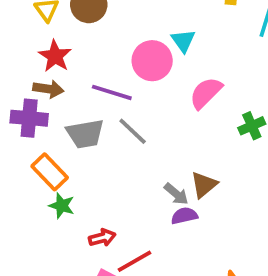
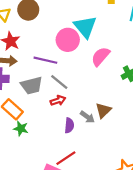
cyan triangle: (183, 41) -> (85, 27), size x1.6
purple semicircle: (184, 216) -> (69, 125), moved, turned 112
red arrow: (102, 238) -> (58, 101), moved

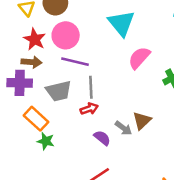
pink circle: (68, 40) -> (66, 35), moved
gray line: (59, 82) -> (91, 87), turned 48
purple semicircle: (69, 125) -> (102, 138), turned -56

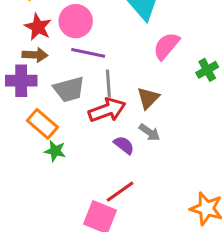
red arrow: (89, 109) -> (107, 110), size x1.6
brown triangle: (142, 121) -> (148, 98), moved

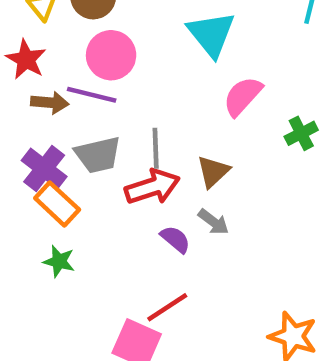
red star: (38, 27) -> (26, 59), moved
purple line: (88, 53) -> (92, 95), moved
purple cross: (21, 81) -> (44, 168), moved, turned 36
green star: (55, 151) -> (59, 261), moved

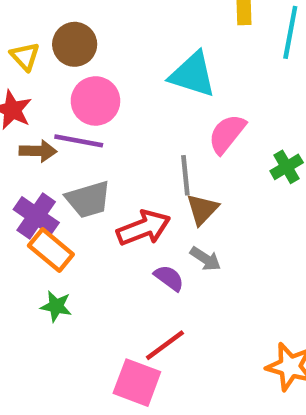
cyan triangle: (211, 34) -> (193, 75), turned -30
gray line: (156, 148) -> (185, 175), moved

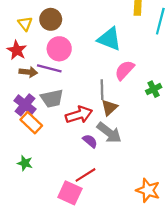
gray arrow: (205, 259) -> (109, 133), size x1.6
green star: (56, 306) -> (25, 163), moved

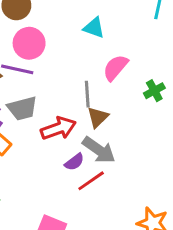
cyan triangle: (109, 39) -> (94, 28), size x0.7
purple semicircle: (90, 141) -> (74, 162), turned 105
red line: (85, 175) -> (91, 181), moved

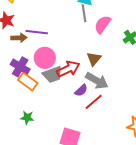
pink circle: (29, 43) -> (45, 58), moved
gray line: (87, 94) -> (84, 13), moved
gray trapezoid: (22, 108) -> (52, 75), moved

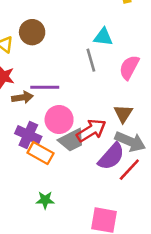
gray line: (84, 13) -> (91, 60), moved
purple semicircle: (81, 90) -> (111, 156), size x1.6

